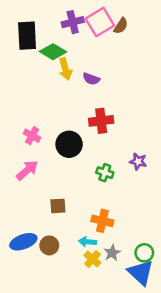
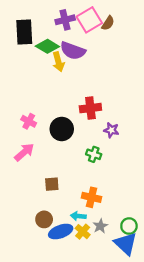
purple semicircle: (91, 79) -> (73, 51), moved, size x1.6
purple star: (138, 162) -> (111, 130), moved
blue ellipse: (23, 242) -> (61, 232), moved

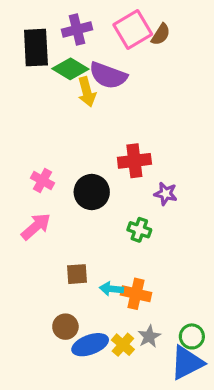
purple cross: (65, 20) -> (77, 29), moved
cyan arrow: (78, 216) -> (111, 289), moved
blue triangle: (126, 244) -> (187, 363), turned 50

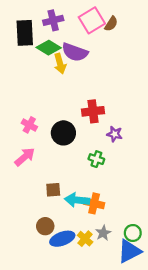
cyan arrow: (111, 289) -> (77, 200), size x1.5

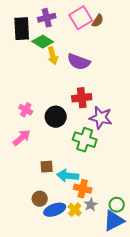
purple semicircle: (75, 52) -> (79, 62), moved
purple star: (115, 134) -> (101, 118), size x1.6
green cross: (96, 159) -> (85, 140), size x1.6
orange cross: (94, 203) -> (83, 189), moved

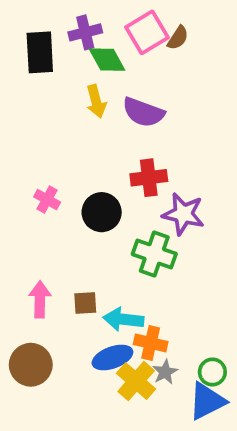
green diamond: (43, 42) -> (107, 60), moved, turned 30
pink arrow: (22, 138) -> (40, 299), moved, turned -48
brown circle: (40, 199) -> (31, 365), moved, size x1.5
blue ellipse: (55, 210) -> (112, 357), moved
yellow cross: (75, 210) -> (136, 381), size x1.5

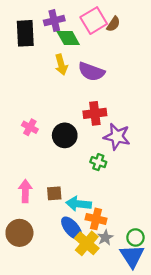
green cross: (154, 254) -> (98, 162), size x0.6
blue ellipse: (112, 357) -> (72, 228), turned 70
blue triangle: (207, 401) -> (132, 256), turned -36

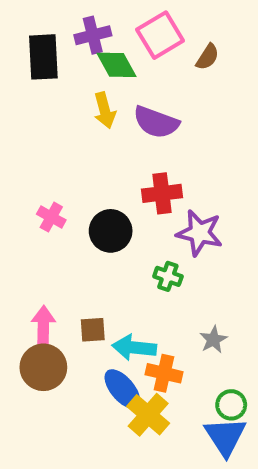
brown semicircle: (113, 24) -> (207, 57), moved
brown circle: (19, 233) -> (43, 367), moved
gray star: (105, 237) -> (213, 340), moved

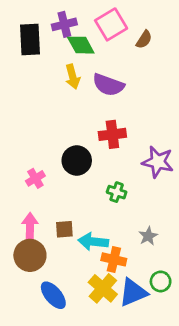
pink cross: (51, 217) -> (35, 178), moved, turned 30
purple star: (200, 233) -> (158, 162), moved
blue ellipse: (122, 389) -> (53, 295), moved
blue triangle: (225, 436) -> (133, 292), moved, turned 40

